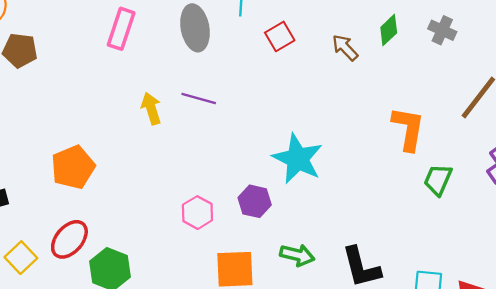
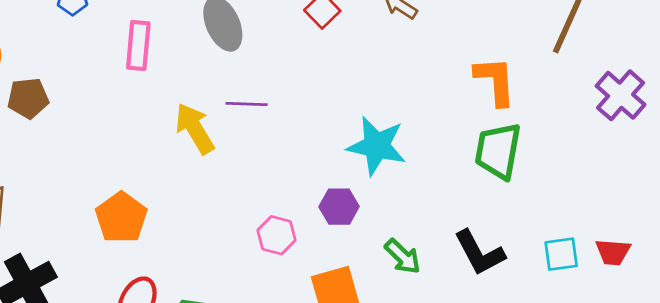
yellow arrow: (151, 108) -> (195, 129), size x1.4
green trapezoid: (438, 180) -> (498, 151), moved, size x1.5
green arrow: (297, 255) -> (403, 256), turned 44

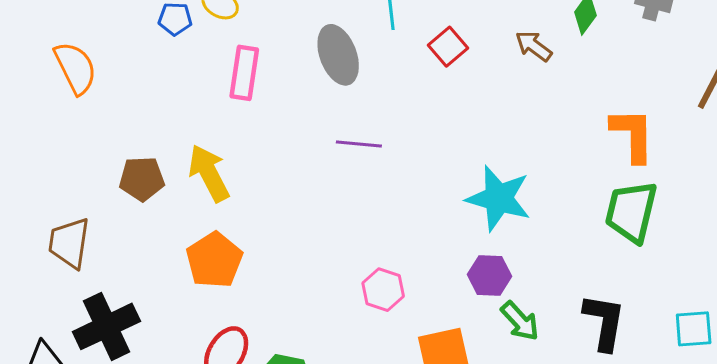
brown pentagon: (28, 98) -> (142, 179), moved
yellow arrow: (195, 129) -> (209, 173), moved
purple hexagon: (339, 207) -> (490, 275), moved
black L-shape: (479, 253) -> (604, 322), turned -146

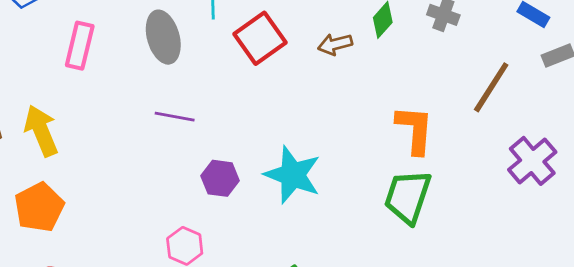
brown arrow: (534, 46) -> (335, 44), turned -56
red square: (448, 47) -> (260, 38), size x1.5
purple hexagon: (490, 275) -> (220, 178), moved

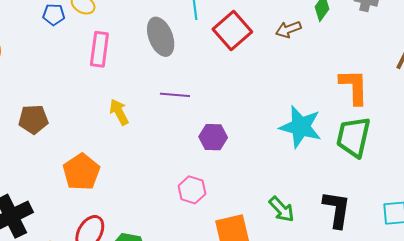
yellow arrow: (41, 131) -> (119, 112), moved, size x0.7
cyan star: (293, 175) -> (301, 127), moved

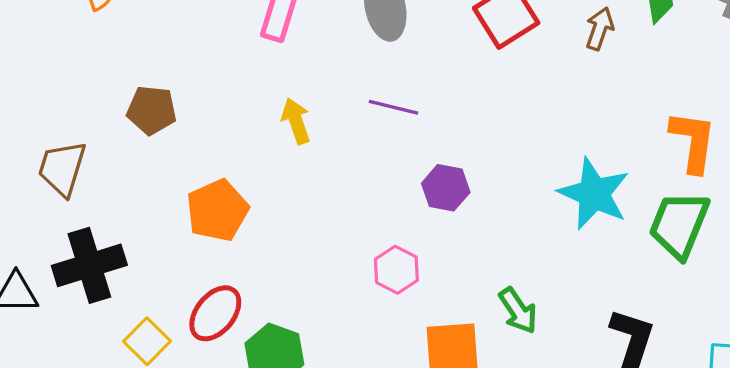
brown arrow: (288, 29) -> (600, 29), turned 120
green arrow: (282, 209) -> (518, 311), moved

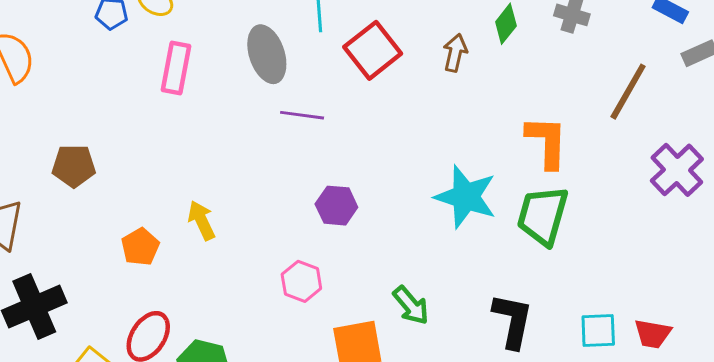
purple line: (393, 107) -> (302, 115), moved
yellow arrow: (296, 121) -> (202, 220), moved
orange pentagon: (217, 210) -> (140, 247), size x0.7

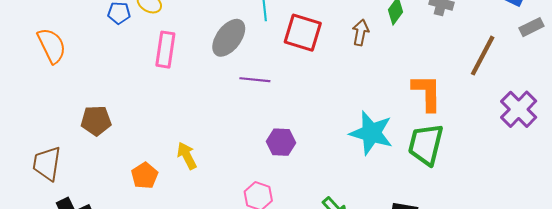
red square: (373, 50) -> (303, 33), turned -33
gray ellipse: (267, 54) -> (229, 38), turned 57

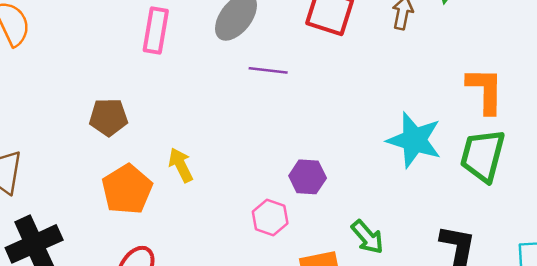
brown pentagon: (96, 121) -> (108, 117), moved
purple hexagon: (281, 142) -> (308, 177), moved
orange pentagon: (145, 176) -> (127, 189), size x1.5

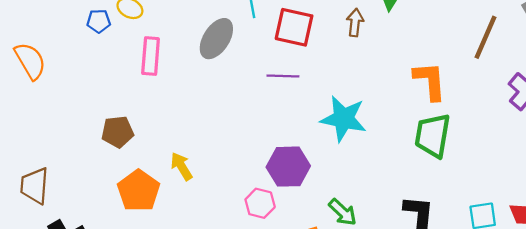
purple line: (268, 70) -> (283, 76), moved
cyan star: (414, 140) -> (343, 119), moved
purple hexagon: (308, 177) -> (288, 167), size x1.4

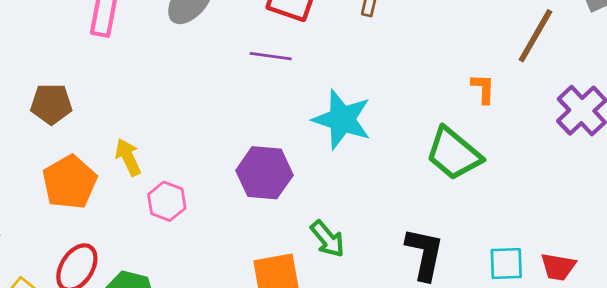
orange L-shape: (430, 81) -> (483, 89), moved, size x0.6
green trapezoid: (433, 135) -> (454, 154), turned -66
pink hexagon: (260, 203) -> (167, 201), moved

